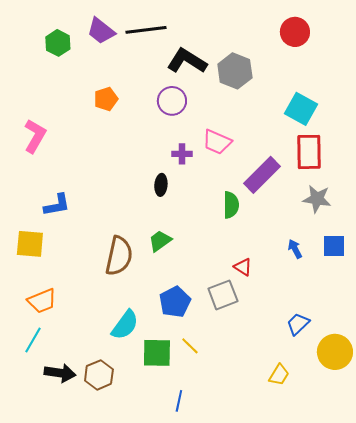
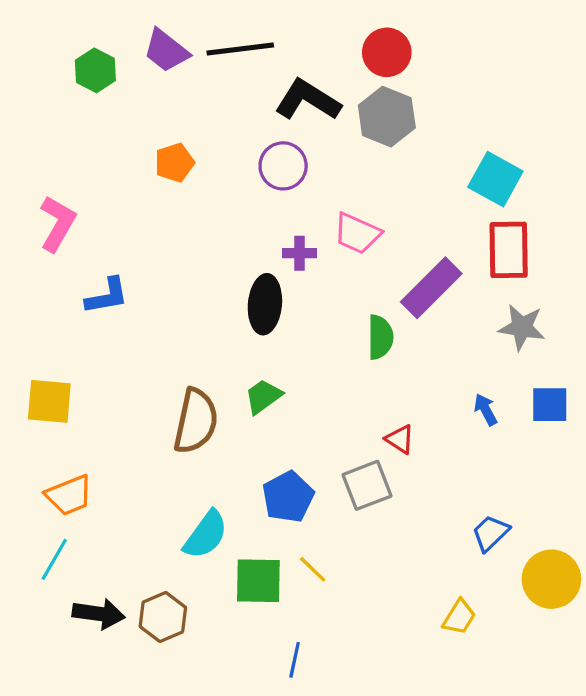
red circle: (295, 32) -> (387, 52), moved
black ellipse: (161, 185) -> (265, 304), size x1.6
blue L-shape: (57, 205) -> (107, 296), moved

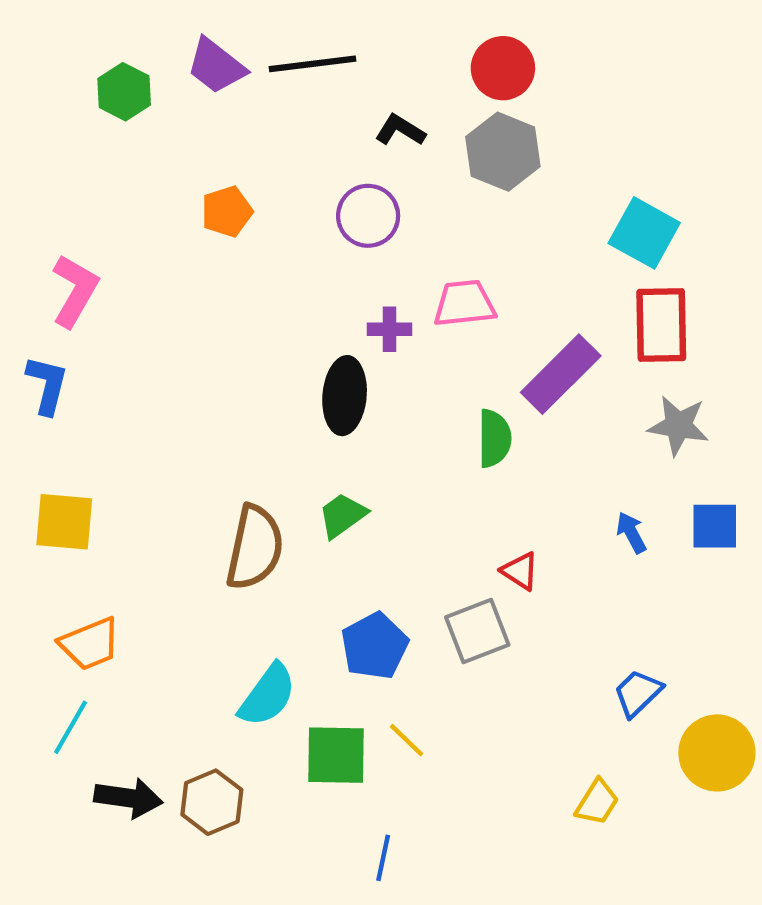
black L-shape: (308, 100) -> (400, 130), size x0.6
pink trapezoid: (357, 233) -> (464, 304), turned 150
blue L-shape: (107, 296) -> (47, 385), moved, turned -66

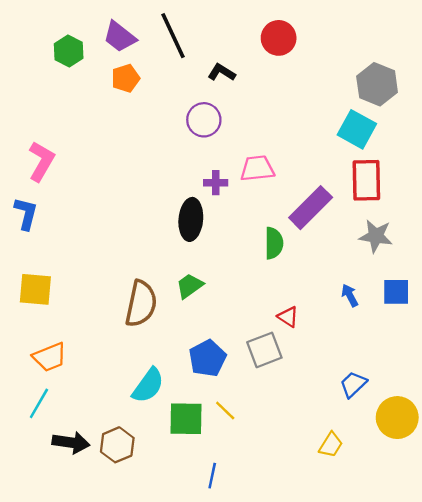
black line: (312, 64) -> (173, 36), turned 72
gray hexagon: (503, 152) -> (377, 84), moved
orange pentagon: (227, 212) -> (126, 78), moved

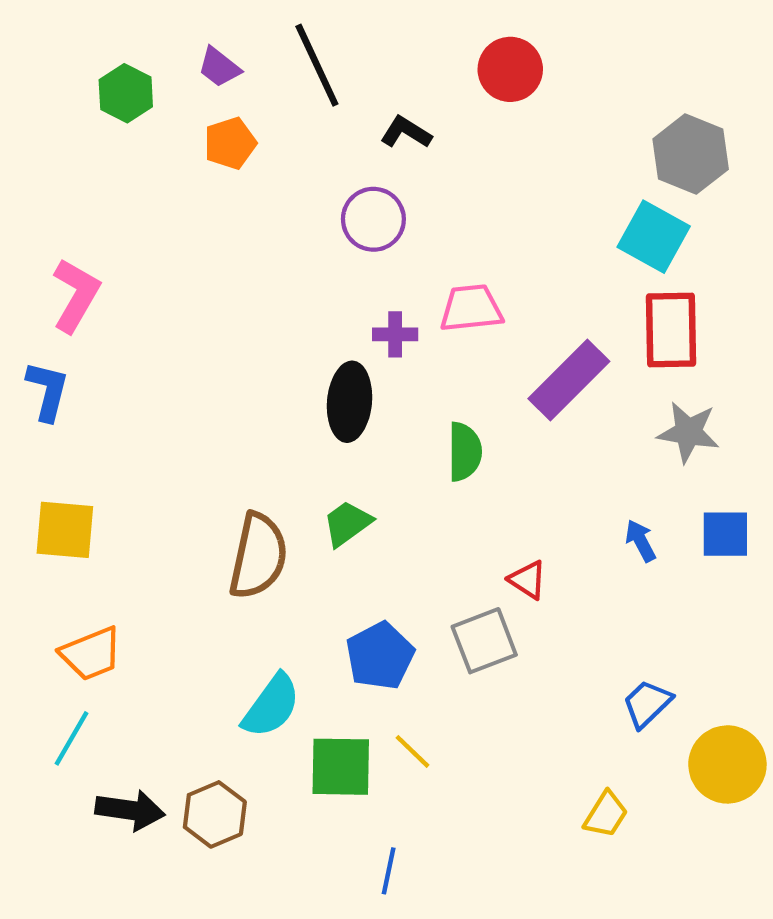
purple trapezoid: (120, 37) -> (219, 67), size x0.7
green semicircle: (274, 243) -> (465, 452), moved

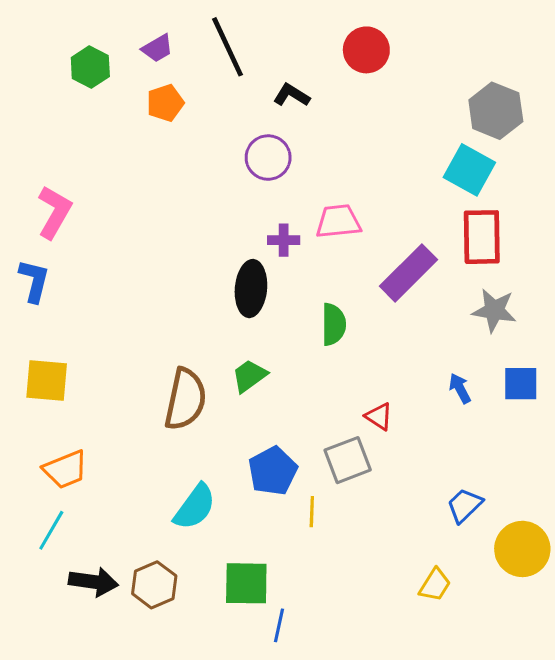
purple trapezoid: (219, 67) -> (157, 48), turned -68
yellow line: (413, 751) -> (312, 512), moved, turned 48
green square: (341, 767) -> (246, 583), moved

